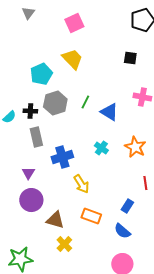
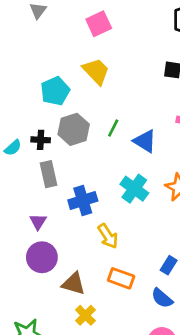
cyan cross: (101, 148) -> (134, 189), size x1.5

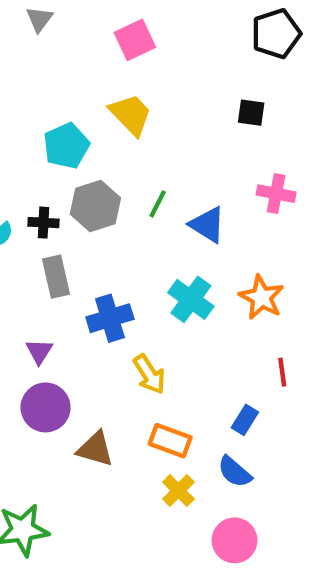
yellow cross: (85, 315) -> (178, 491), moved

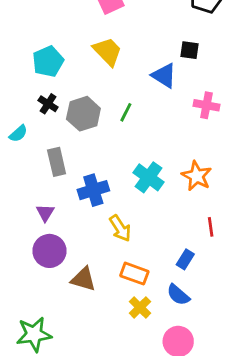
cyan pentagon: (66, 146) -> (48, 61), moved
black cross: (43, 223) -> (48, 104), moved, turned 30
blue triangle: (208, 225) -> (164, 76), moved

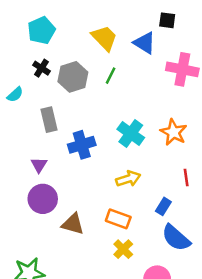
yellow trapezoid: (107, 51) -> (104, 38), moved
pink cross: (206, 105) -> (182, 69), size x1.4
yellow arrow: (120, 228) -> (128, 179), moved, turned -75
blue semicircle: (178, 295) -> (176, 238), moved, size x1.4

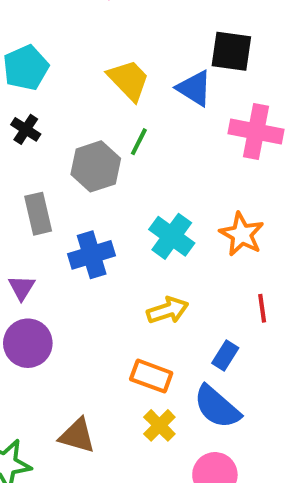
black square: (167, 20) -> (231, 51), size x1.5
gray hexagon: (73, 77) -> (96, 166), moved
brown triangle: (73, 224) -> (77, 436), moved
blue semicircle: (176, 238) -> (217, 407), moved

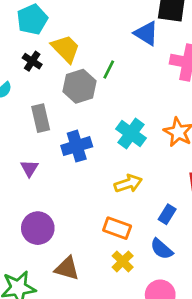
yellow trapezoid: (129, 80) -> (66, 49), moved
purple circle: (28, 343) -> (38, 228), moved
blue semicircle: (217, 407) -> (162, 249), size x0.7

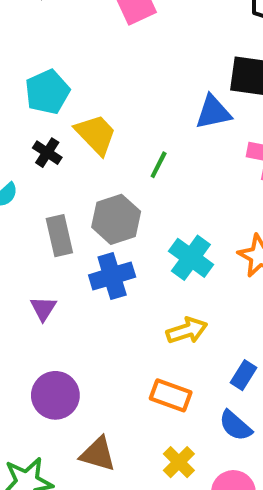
blue triangle: (146, 33) -> (213, 112), turned -44
gray hexagon: (80, 86) -> (116, 219), moved
yellow cross: (123, 261) -> (179, 462), moved

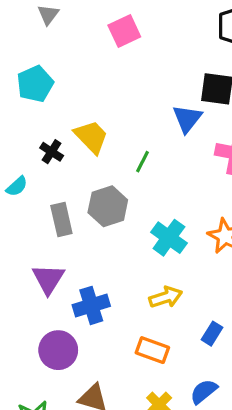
cyan pentagon: (47, 92) -> (35, 84), moved
blue triangle: (213, 112) -> (187, 119), turned -40
blue cross: (112, 276) -> (91, 305), moved
purple triangle: (43, 308) -> (48, 279), size x1.5
blue semicircle: (235, 426) -> (204, 391), moved, turned 100

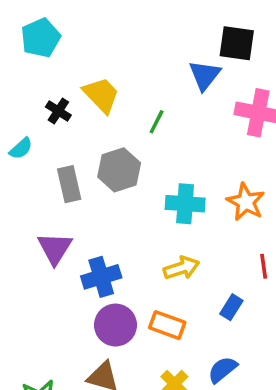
cyan cross: (169, 238) -> (185, 204), turned -32
purple circle: (58, 350) -> (115, 325), moved

